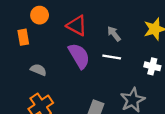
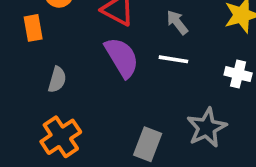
gray semicircle: (38, 70) -> (57, 80), turned 84

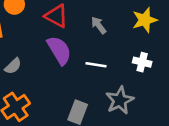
white line: (173, 59) -> (96, 65), moved
gray semicircle: (57, 80) -> (13, 66), turned 30

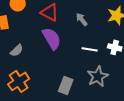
white line: (96, 65) -> (90, 49), moved

